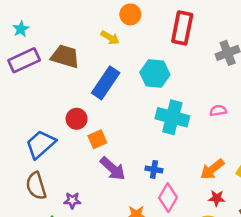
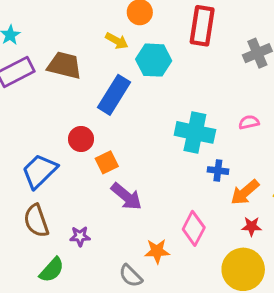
cyan hexagon: (155, 73) -> (154, 60), moved
blue cross: (154, 169) -> (218, 171), moved

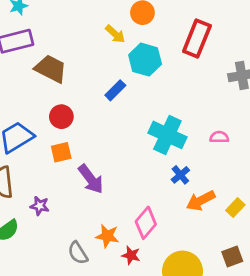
brown trapezoid: (64, 65) -> (51, 69), moved
blue rectangle: (114, 95) -> (115, 90), moved, size x0.6
orange square: (107, 162) -> (61, 152), moved
blue cross: (218, 171) -> (180, 175), turned 30
red star: (252, 226) -> (131, 255), moved

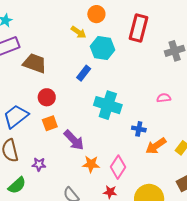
cyan cross: (167, 135) -> (108, 105), moved
blue cross: (180, 175) -> (139, 129), turned -32
orange star: (107, 236) -> (91, 164), moved

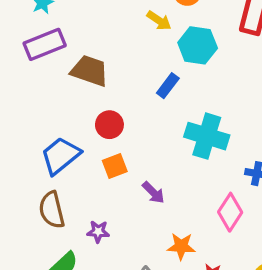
purple arrow: (74, 140) -> (153, 193), size x0.7
orange star: (91, 164) -> (181, 246), moved
pink diamond: (118, 167) -> (230, 212), moved

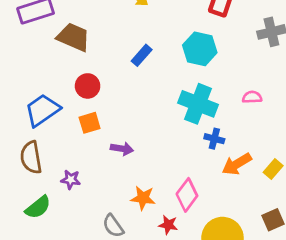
cyan hexagon: (198, 45) -> (200, 49), moved
cyan cross: (207, 136) -> (198, 104), moved
purple arrow: (153, 193) -> (122, 149), turned -40
pink diamond: (230, 212) -> (187, 195), moved

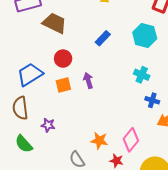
cyan cross: (198, 104) -> (142, 75), size x0.6
purple arrow: (122, 149) -> (88, 80), moved, turned -119
green semicircle: (38, 207) -> (24, 144), turned 84

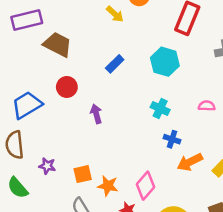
orange square: (63, 85) -> (83, 174), moved

